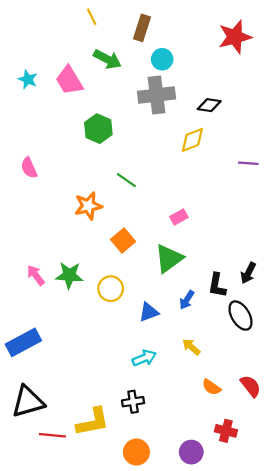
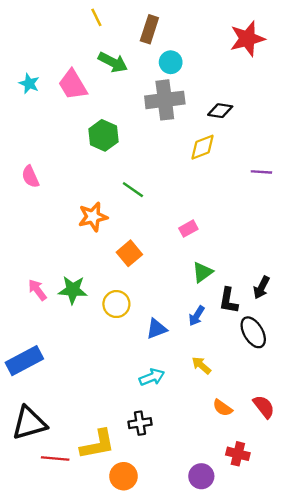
green triangle: (169, 258) -> (203, 272), moved, size x0.7
orange circle: (136, 452) -> (123, 476), moved

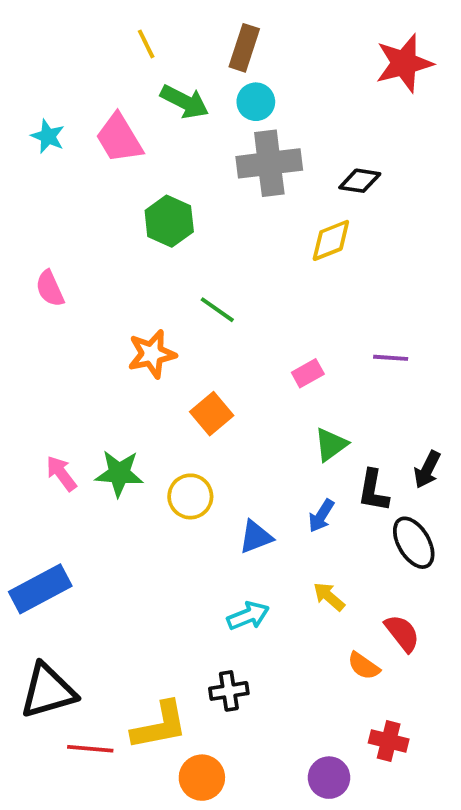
yellow line: (96, 17) -> (146, 44), moved
cyan circle: (171, 62) -> (256, 102), moved
purple line: (261, 172) -> (391, 358), moved
red semicircle: (264, 407) -> (402, 633), moved

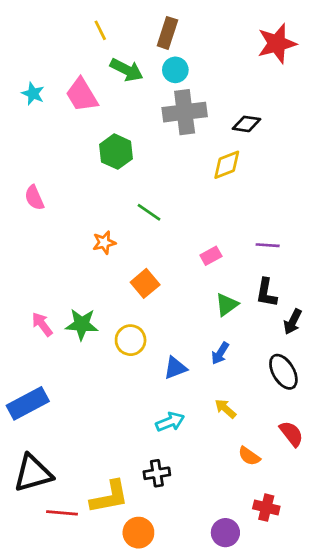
orange star: (152, 354) -> (104, 243), size x0.7
black L-shape: (373, 491) -> (266, 293), moved
red semicircle: (402, 633) -> (291, 434), moved

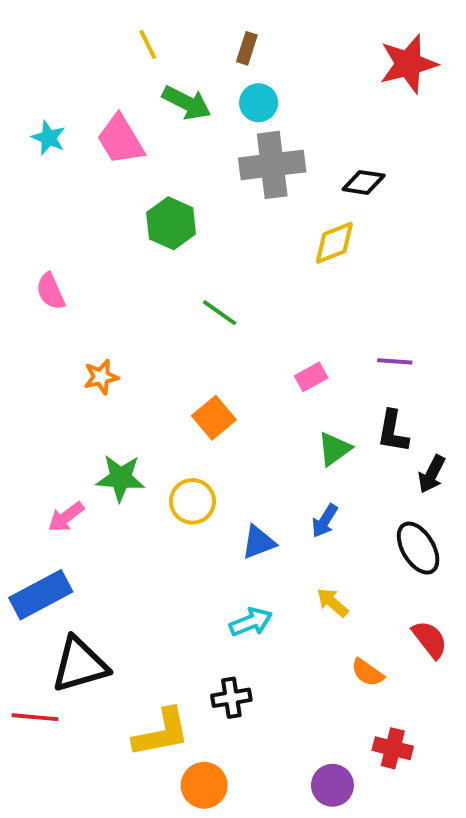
brown rectangle: (167, 33) -> (247, 48), size x0.7
orange star: (104, 243) -> (101, 377), moved
pink arrow: (42, 324) -> (66, 517), moved, turned -90
black triangle: (33, 473) -> (80, 665), moved
red line: (62, 513) -> (35, 717), moved

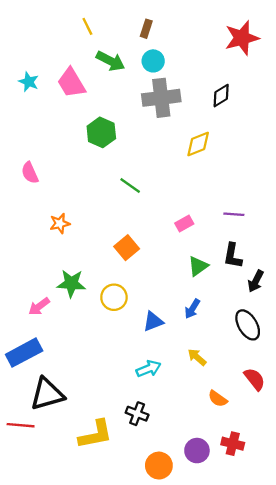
black diamond: (364, 182) -> (221, 96), moved, turned -40
black cross: (231, 698) -> (137, 414), turned 30
orange circle: (204, 785) -> (159, 466), moved
purple circle: (332, 785) -> (197, 451), moved

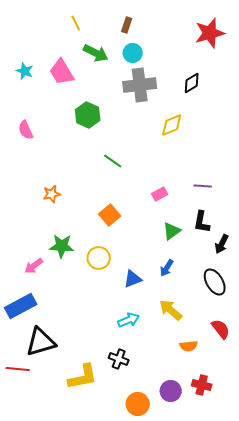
pink semicircle: (30, 173) -> (26, 130), moved
yellow arrow: (197, 357) -> (171, 310), size x1.4
orange semicircle: (218, 399) -> (189, 346), turned -42

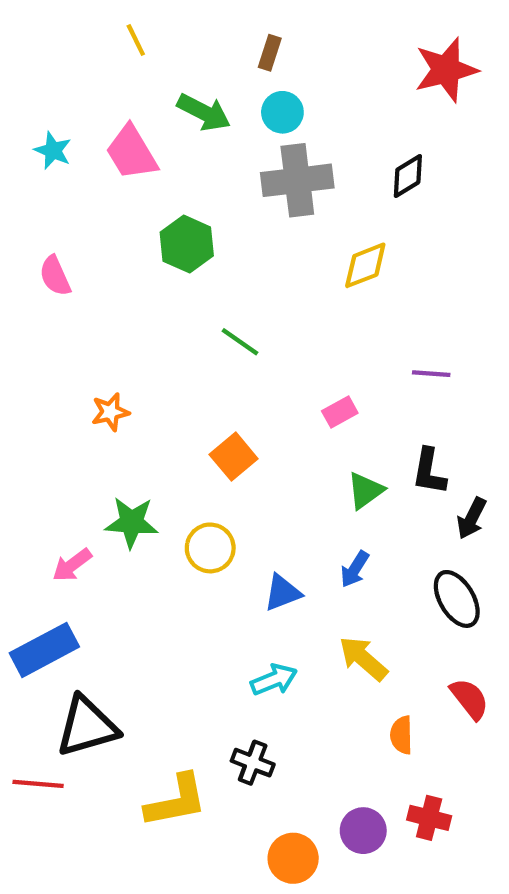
yellow line: (76, 23) -> (136, 40), moved
purple line: (203, 186) -> (431, 374), moved
orange semicircle: (189, 346) -> (401, 735), turned 96

